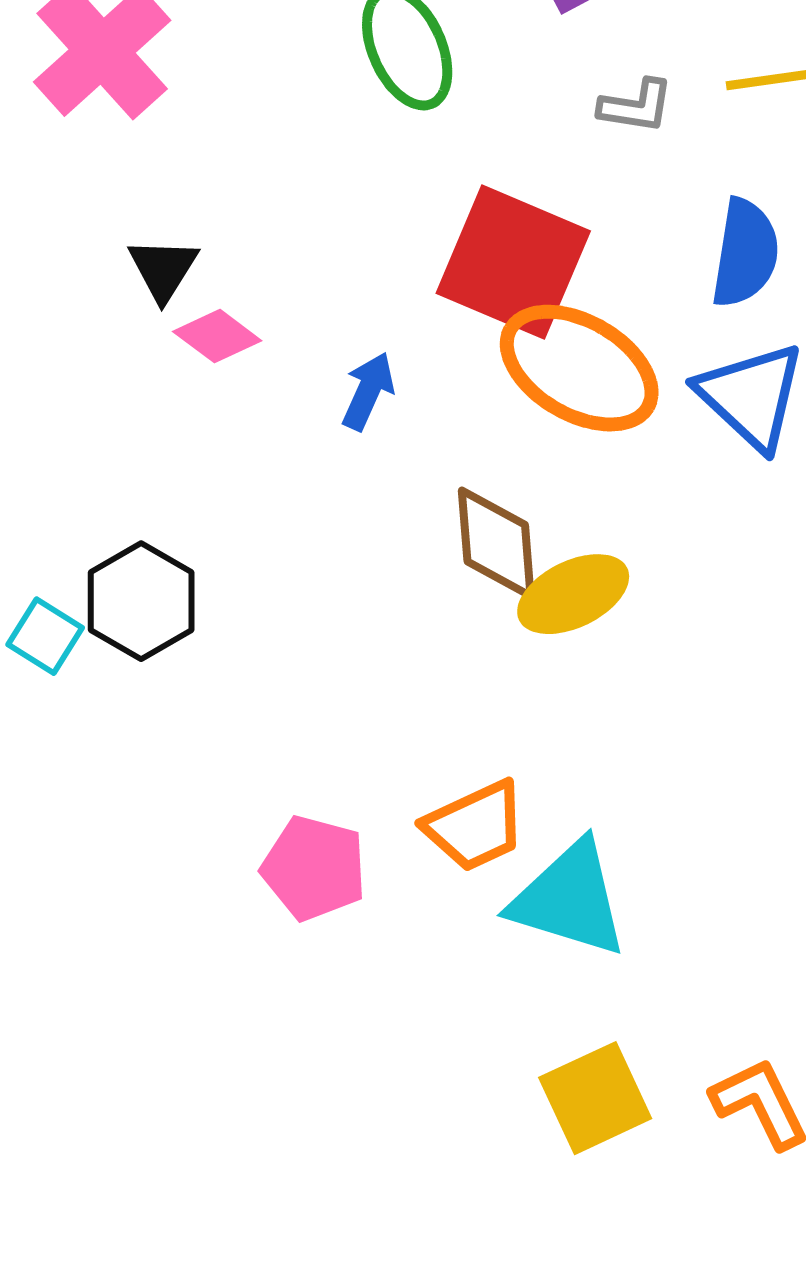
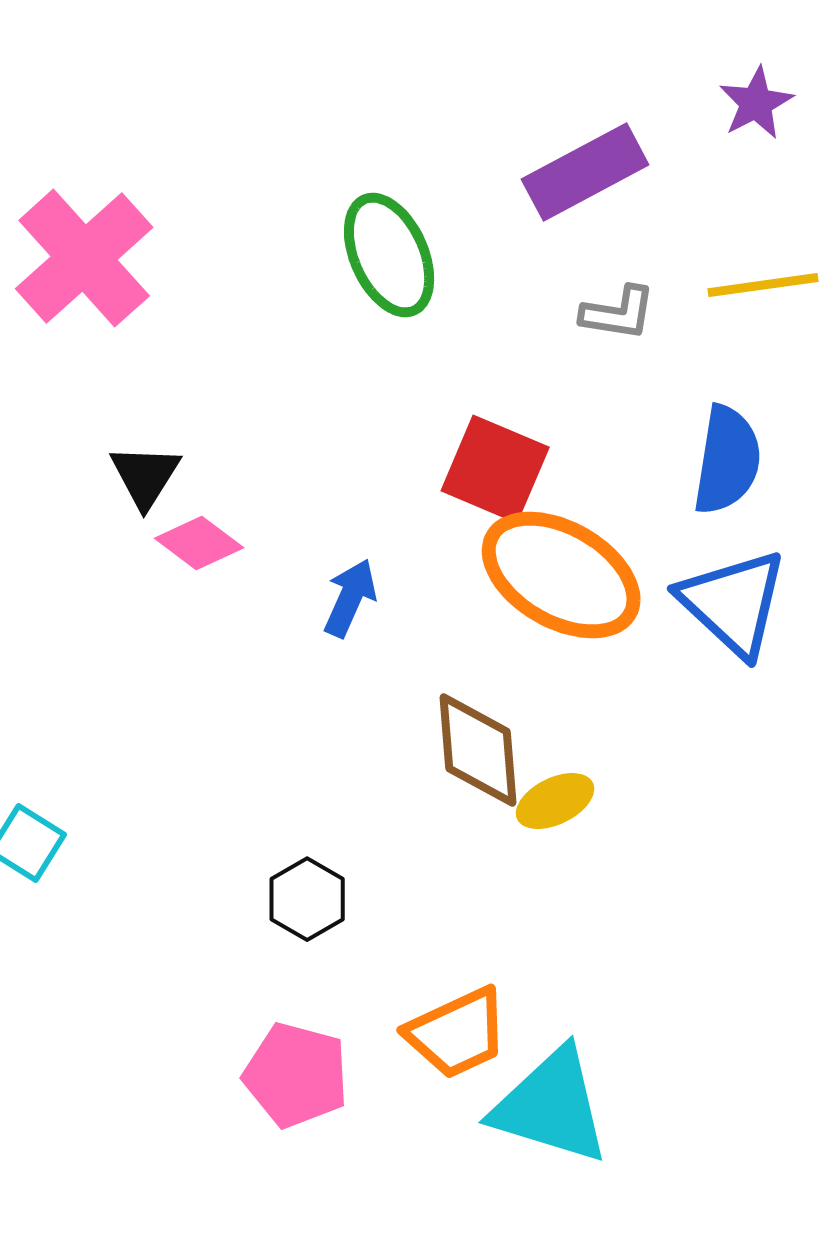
red square: (513, 262) -> (495, 469), size x0.7
yellow ellipse: (573, 594) -> (555, 801), size x0.7
black hexagon: (141, 601) -> (307, 899), moved, size x0.7

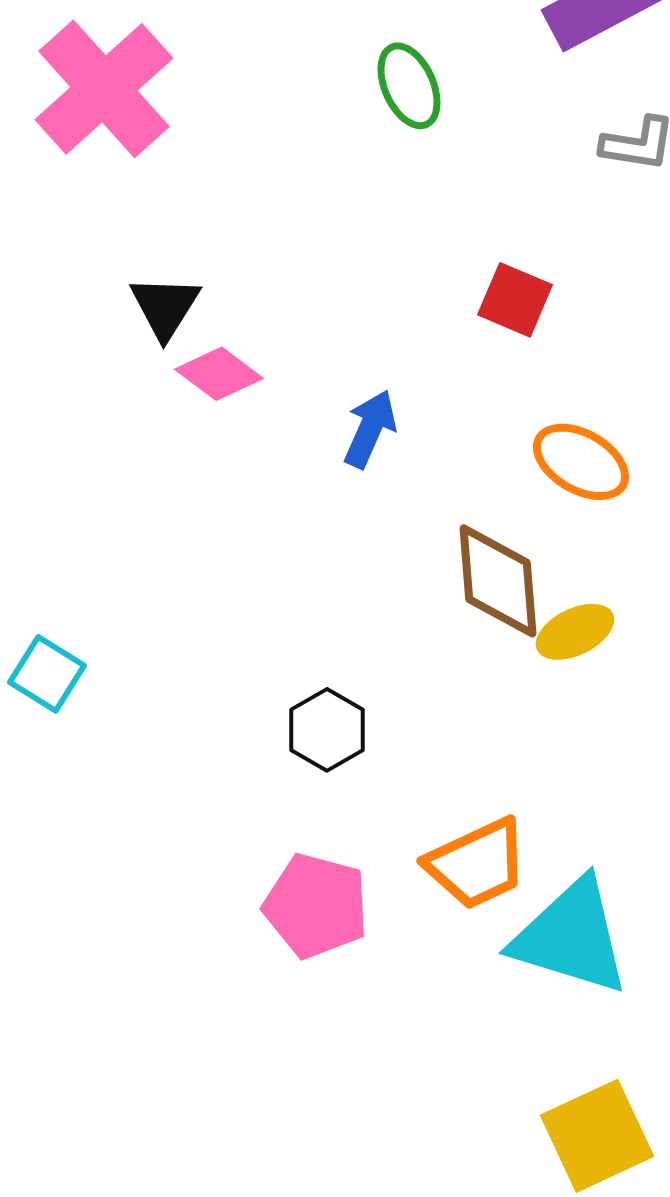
green ellipse: (389, 255) -> (409, 86), size x0.7
red square: (495, 469) -> (515, 300), size x0.7
orange ellipse: (561, 575) -> (581, 462), moved, size x0.6

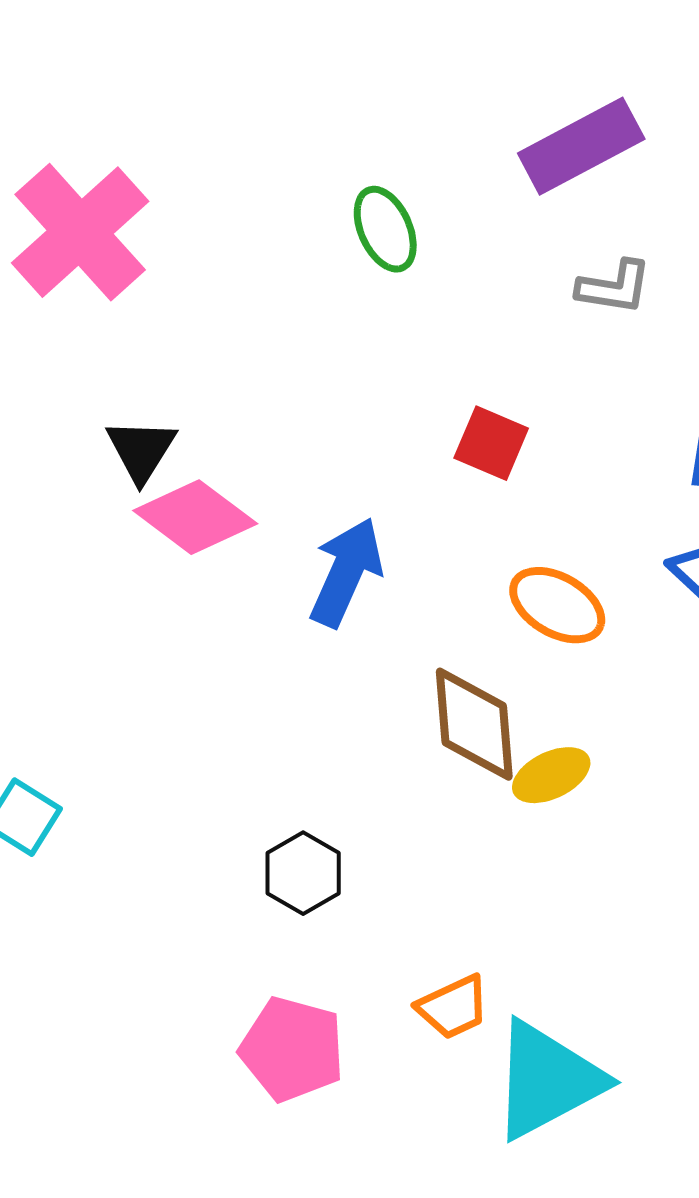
pink diamond: (219, 374) -> (195, 517), size x1.4
blue arrow: (370, 429) -> (346, 572), size x1.4
orange trapezoid: (477, 864) -> (453, 1007), size x0.7
cyan triangle: (571, 937) -> (547, 1080), turned -45

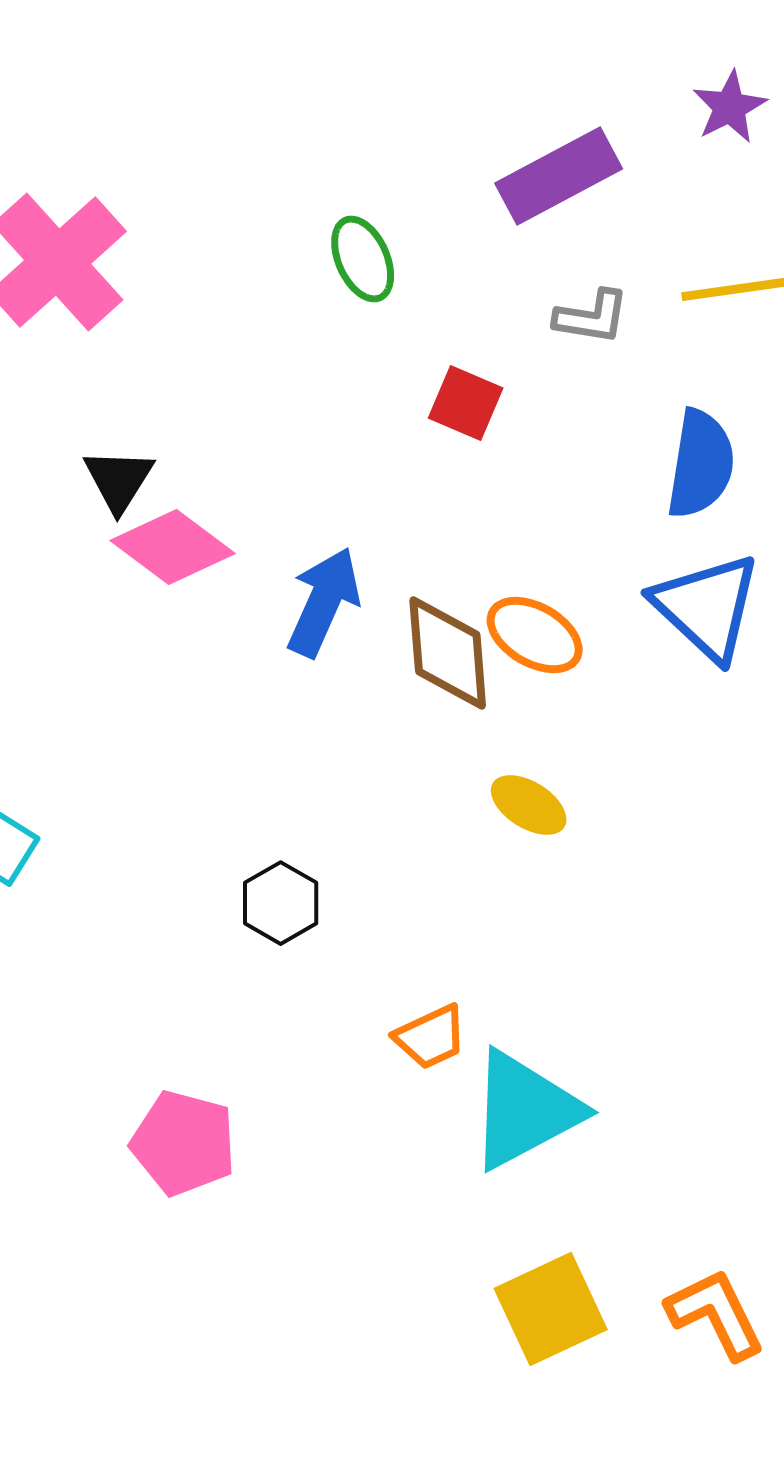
red square: (491, 443) -> (466, 403), moved
brown diamond: (474, 724) -> (448, 653), moved
yellow ellipse: (551, 775) -> (529, 805), turned 58
pink pentagon: (292, 1049) -> (184, 1143), moved

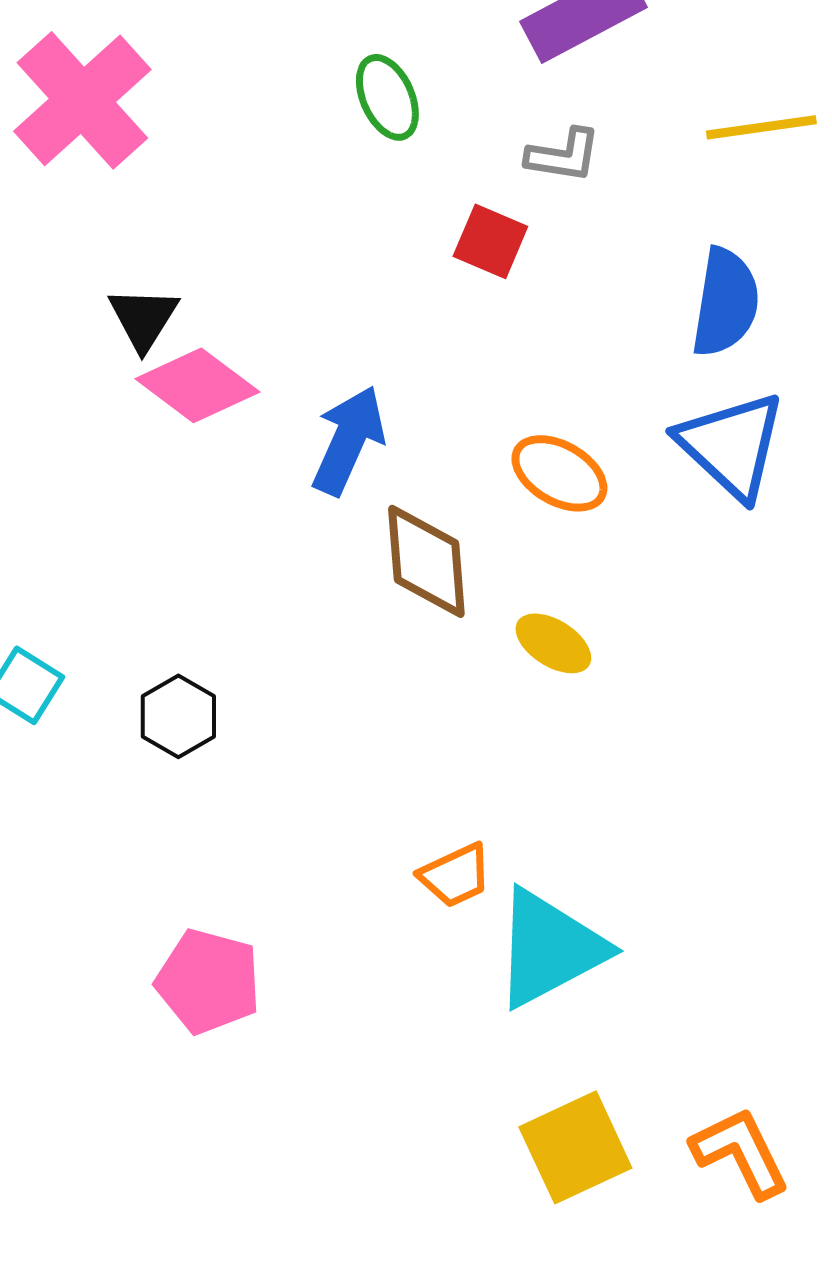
gray L-shape: (592, 317) -> (563, 155), moved
brown diamond: (448, 653) -> (426, 561), moved
black hexagon: (281, 903) -> (178, 716), moved

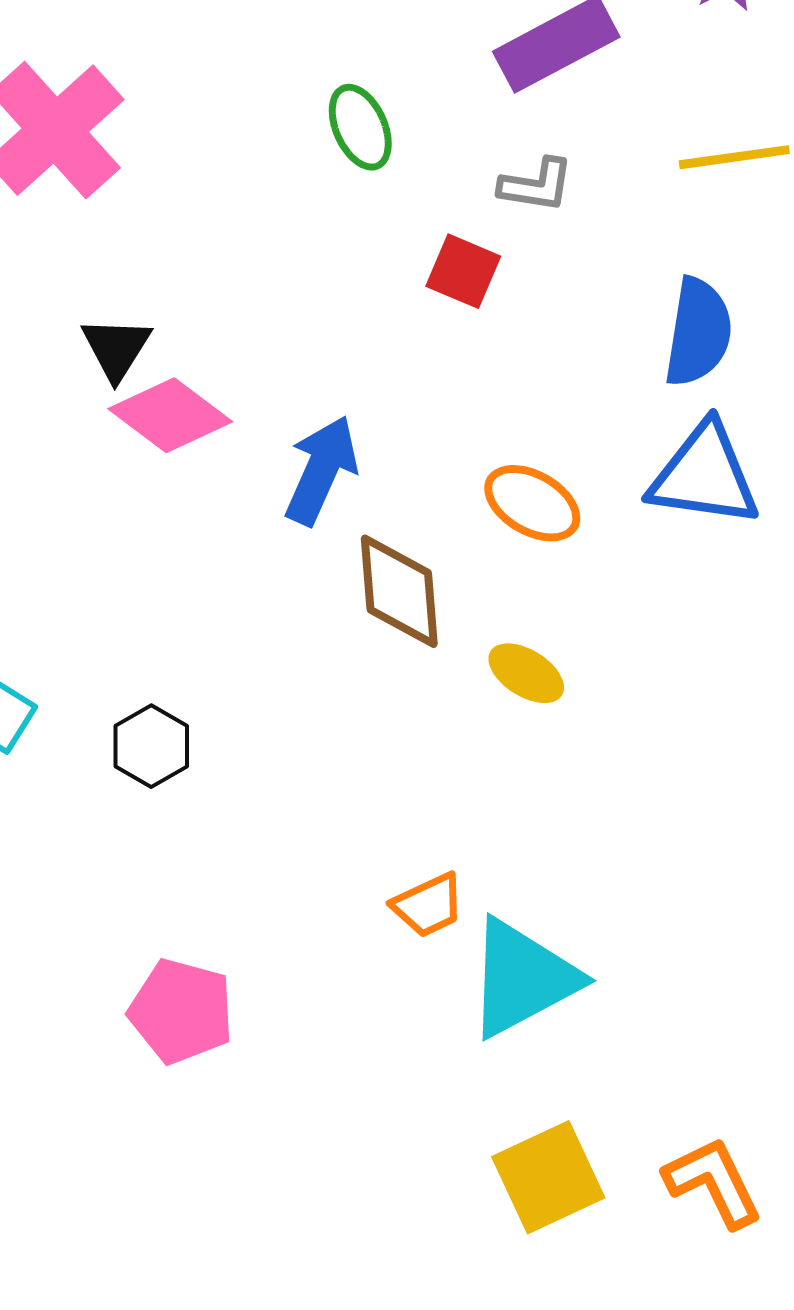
blue triangle: (731, 445) -> (704, 475), turned -35

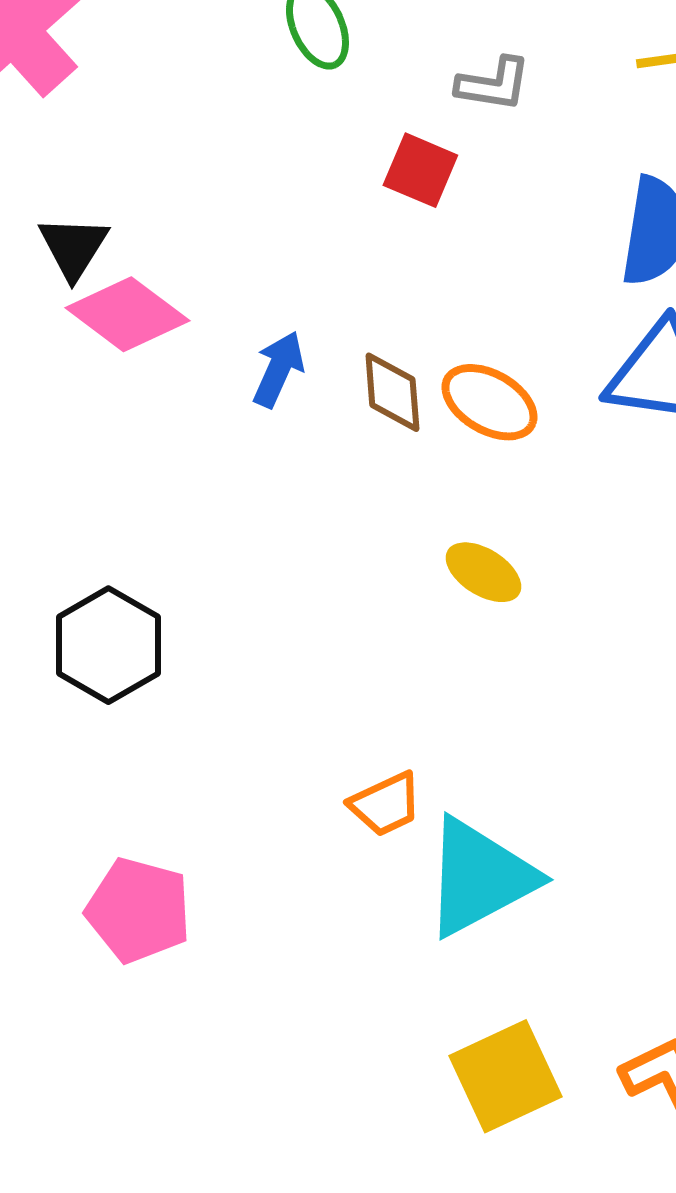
blue arrow: (321, 470) -> (278, 369), size x0.7
brown diamond: (399, 591) -> (392, 392), moved, size x0.7
black hexagon: (151, 746) -> (108, 645), size x1.4

